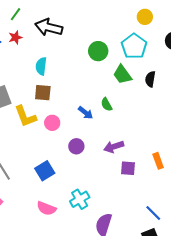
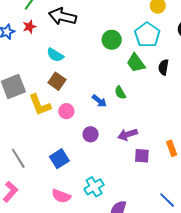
cyan semicircle: (41, 66) -> (55, 55), turned -66
brown square: (43, 93) -> (57, 81), turned 30

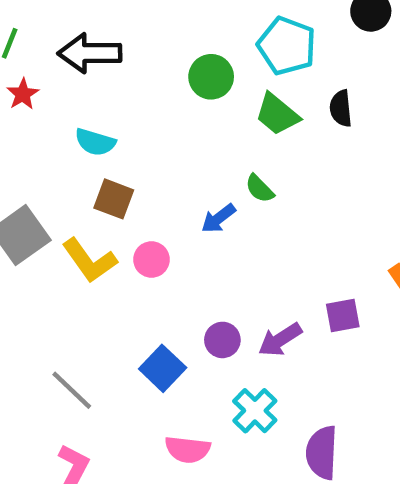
blue arrow: (99, 101) -> (218, 218), turned 119
purple circle: (91, 134) -> (222, 340), moved
purple arrow: (128, 134) -> (280, 340), moved

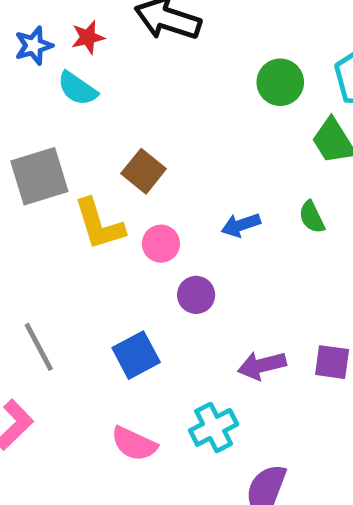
cyan semicircle: (95, 142) -> (77, 89), moved
green semicircle: (260, 189) -> (312, 217), moved
purple circle: (222, 340) -> (196, 295), moved

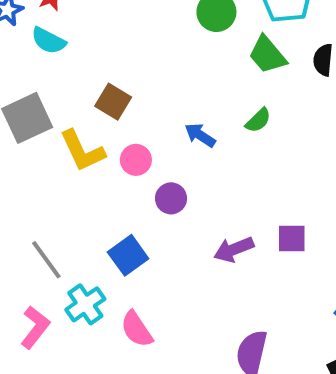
green semicircle: (312, 217) -> (258, 120), turned -100
blue arrow: (241, 225) -> (200, 135), turned 60
cyan cross: (214, 427) -> (85, 304), moved
pink semicircle: (134, 444) -> (137, 329), turned 39

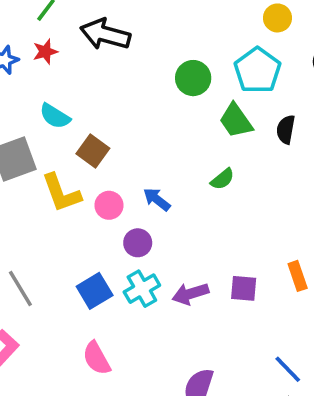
cyan semicircle: (49, 41) -> (55, 116), moved
blue arrow: (200, 135) -> (157, 199), moved
cyan cross: (85, 304) -> (142, 289), moved

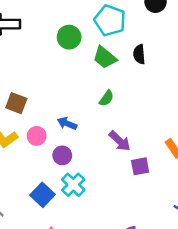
purple arrow: (190, 294) -> (120, 141), moved, turned -105

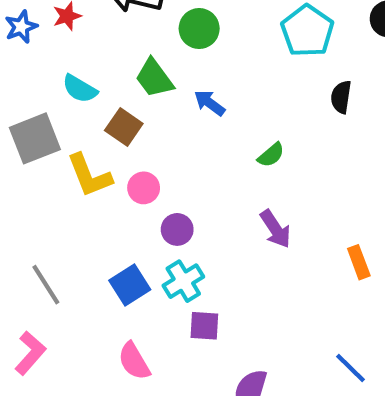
green circle: (69, 37) -> (199, 29), moved
green trapezoid: (105, 57) -> (154, 78), moved
blue arrow: (67, 123) -> (210, 103), moved
purple square: (140, 166) -> (204, 326), moved

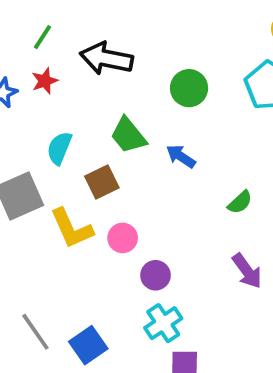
green circle: (199, 29) -> (189, 88), moved
cyan semicircle: (80, 89) -> (59, 148), turned 84
brown square: (124, 127) -> (102, 182), turned 32
blue square: (130, 285) -> (88, 345), moved

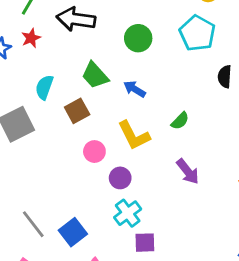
yellow L-shape: (72, 228) -> (134, 136), moved

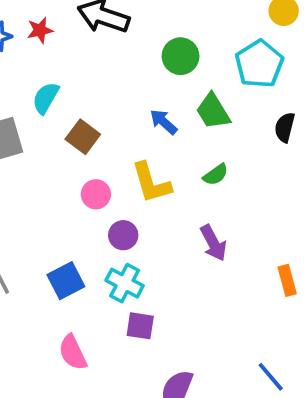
green trapezoid: (95, 75) -> (213, 111), moved
brown square: (77, 111) -> (83, 137), turned -35
cyan cross: (128, 213) -> (125, 283), turned -36
blue square: (73, 232) -> (66, 281), moved

